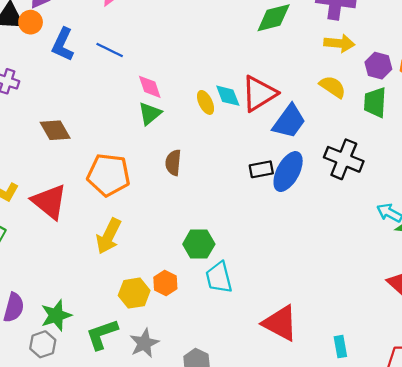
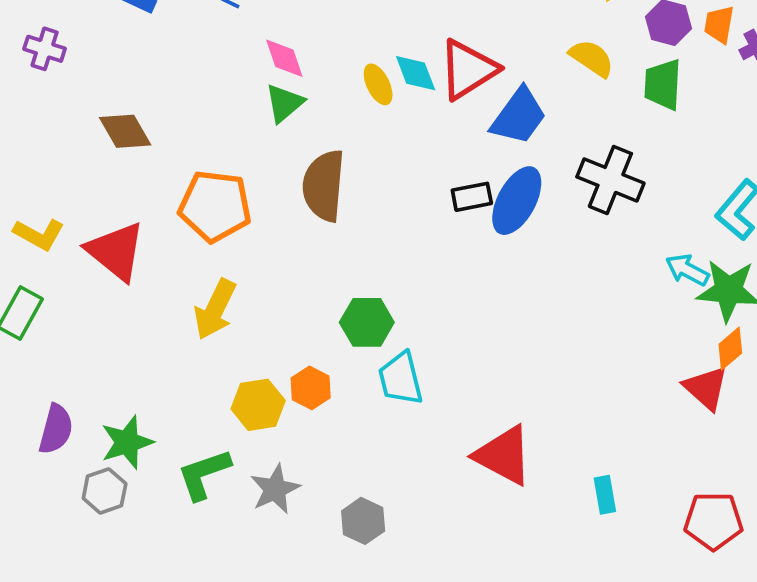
brown semicircle: (173, 163) -> (324, 186), size x1.6

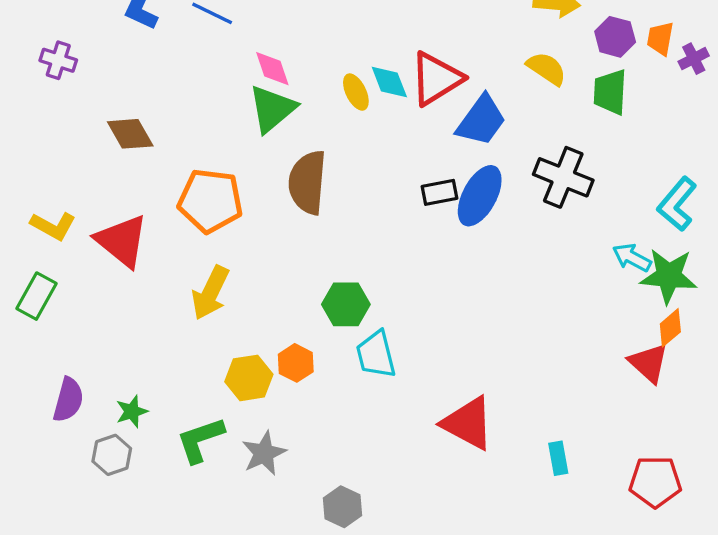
green triangle: (284, 103) -> (272, 109), size x1.4
green star: (127, 442) -> (132, 411), size x0.7
gray hexagon: (363, 521) -> (343, 507), moved

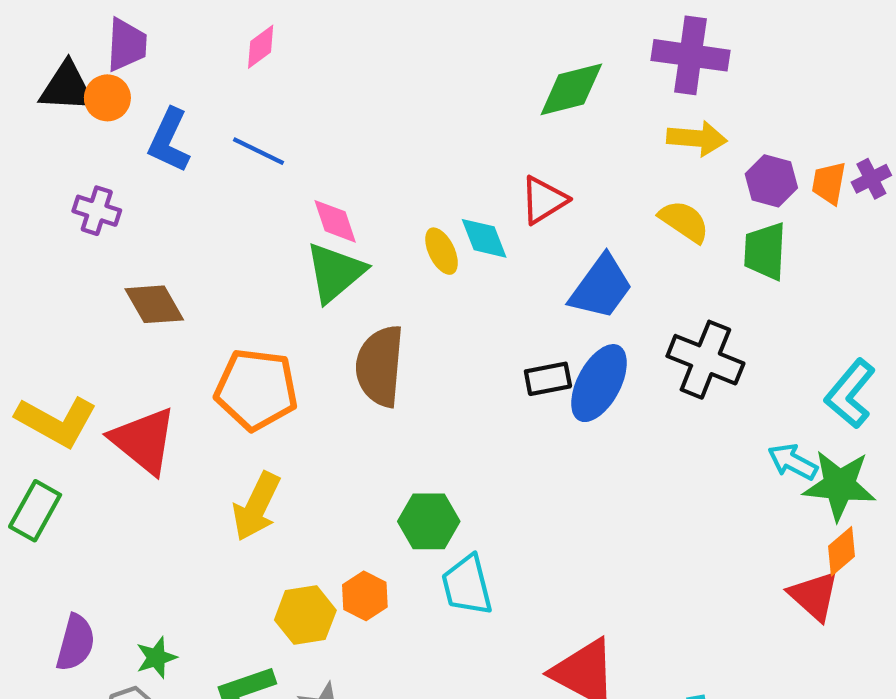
purple cross: (694, 59) -> (871, 179), moved
purple cross: (58, 60) -> (97, 211), moved
red triangle: (436, 79) -> (544, 200), moved, size x0.7
yellow L-shape: (53, 226) -> (56, 421), size x1.4

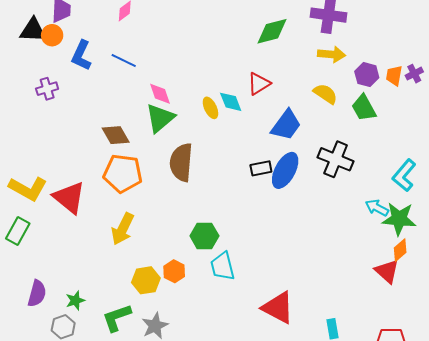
purple cross: (97, 211) -> (47, 89), turned -35
green trapezoid: (765, 251) -> (364, 108), turned -32
brown diamond: (154, 304) -> (116, 135), moved

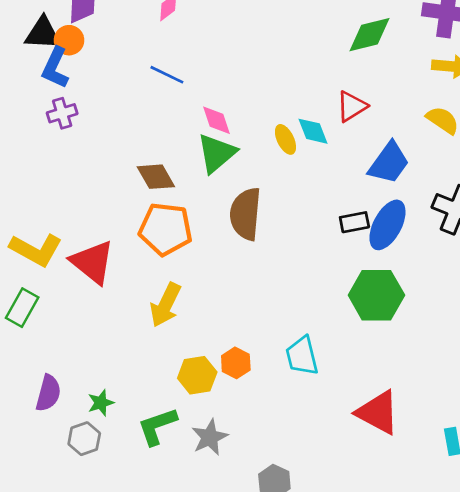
blue L-shape: (81, 55) -> (55, 68), moved
green hexagon: (204, 236) -> (376, 295), moved, size x1.4

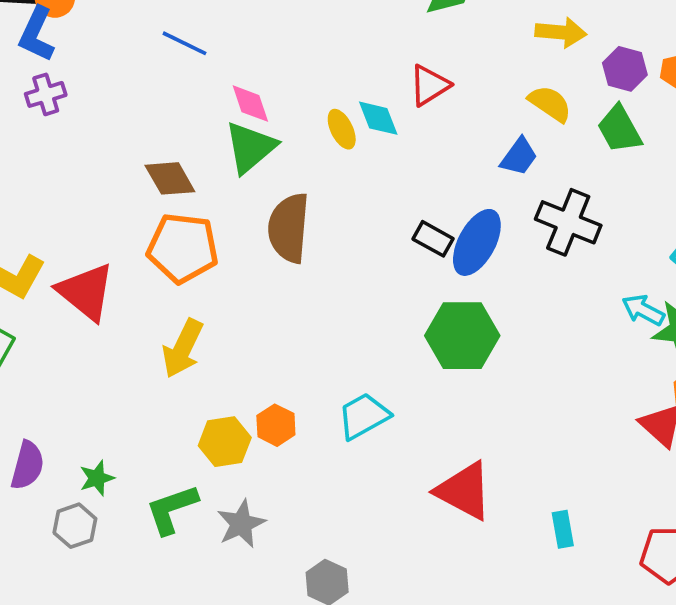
blue trapezoid: (389, 163) -> (519, 157), moved, size x0.7
black rectangle: (354, 222) -> (433, 239), turned 40
cyan trapezoid: (302, 356) -> (364, 416), turned 75

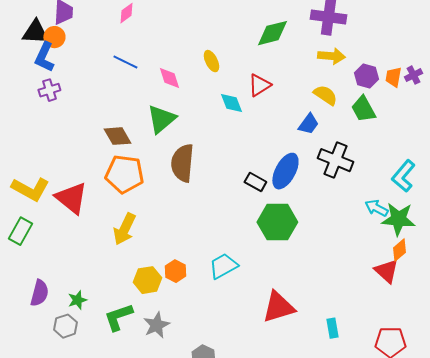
pink diamond: (250, 104) -> (169, 78), moved
yellow ellipse: (342, 129) -> (211, 61), moved
black rectangle: (433, 239) -> (255, 182), moved
red triangle: (464, 491) -> (278, 307), turned -45

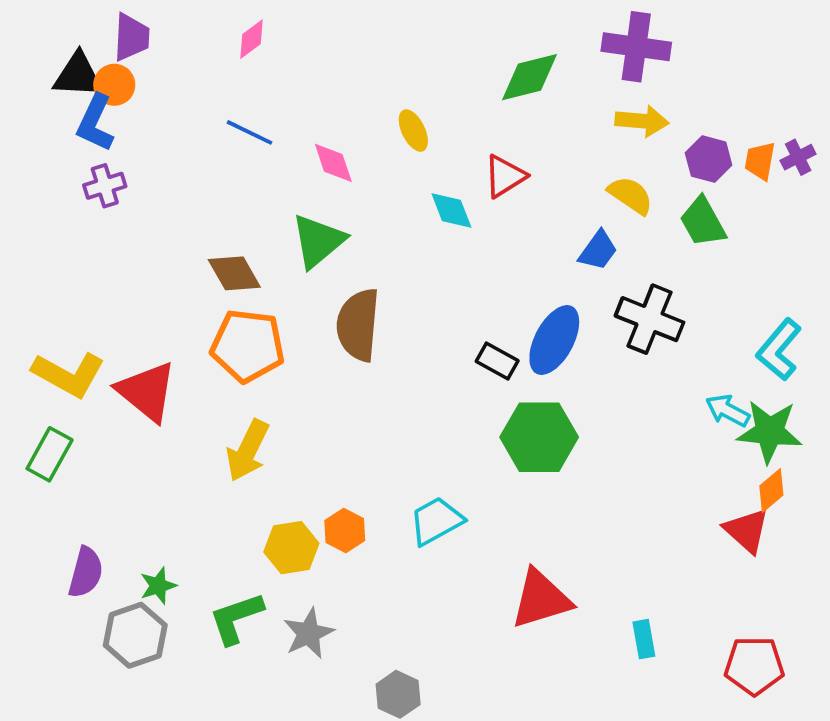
gray hexagon: (65, 326) -> (135, 635), size x1.4

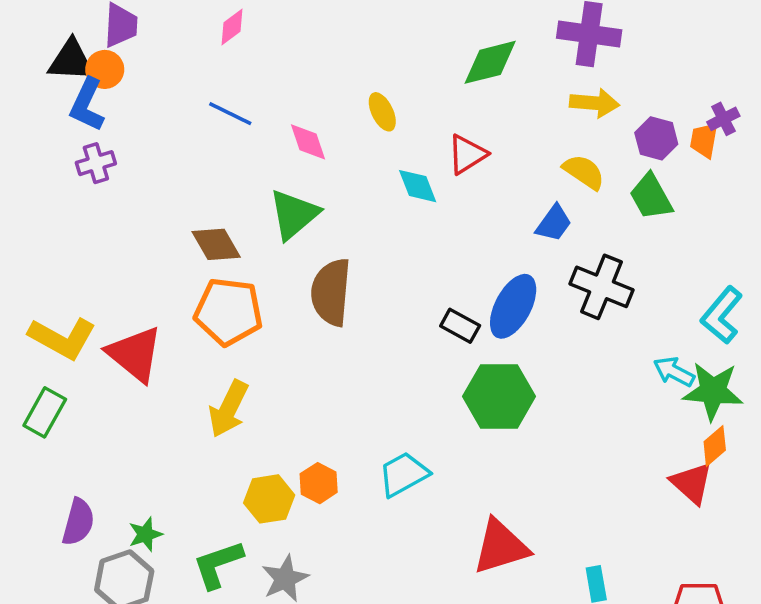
purple cross: (798, 157) -> (723, 119), moved

